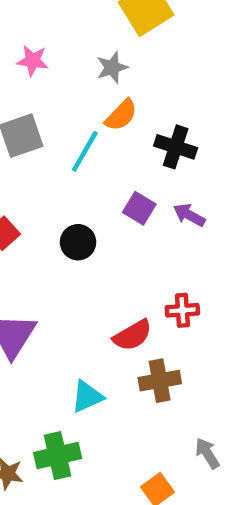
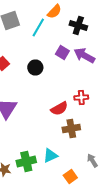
purple arrow: (189, 215) -> (84, 56), size x1.5
cyan triangle: (87, 397) -> (50, 156), moved

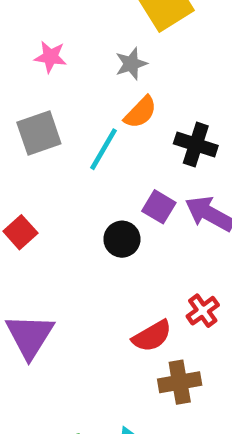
black circle: (35, 68) -> (122, 239), moved
red cross: (81, 98) -> (203, 311), turned -32

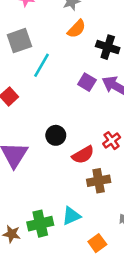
cyan line: (104, 149) -> (42, 65), moved
black circle: (122, 239) -> (56, 135), moved

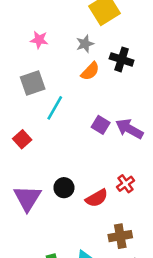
black cross: (108, 47) -> (122, 59), moved
black circle: (56, 135) -> (64, 188), moved
brown cross: (99, 181) -> (120, 236), moved

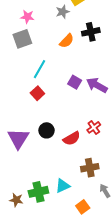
gray star: (85, 44) -> (63, 12), moved
black cross: (122, 59) -> (91, 32), turned -30
gray square: (33, 83) -> (22, 39), moved
red square: (22, 139) -> (37, 93), moved

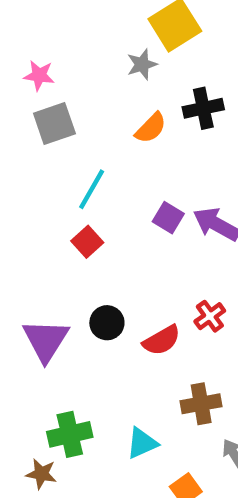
pink star: (27, 17) -> (39, 75), moved
green cross: (38, 192) -> (70, 434), moved

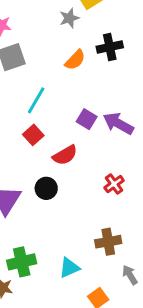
red semicircle: (162, 340) -> (65, 155), moved

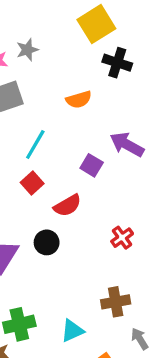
gray star: (69, 18) -> (27, 50), moved
black cross: (110, 47) -> (117, 63), moved, turned 30
orange semicircle: (75, 60) -> (79, 100), turned 30
purple arrow: (118, 123) -> (127, 144), moved

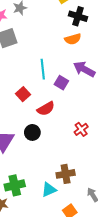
orange semicircle: (79, 100) -> (73, 39), moved
cyan line: (35, 144) -> (43, 69), moved, turned -36
brown cross: (116, 302) -> (66, 174), moved

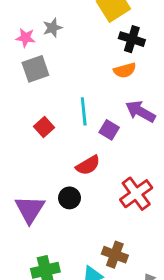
red square: (23, 94) -> (44, 127), moved
red cross: (81, 129) -> (136, 194), size x1.6
brown cross: (66, 174) -> (115, 255), turned 30

